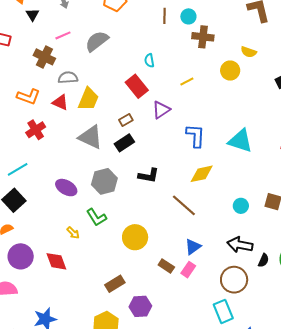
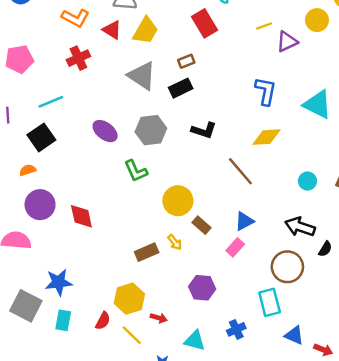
purple triangle: (161, 110) -> (287, 42), moved
yellow arrow: (73, 233) -> (175, 242), moved
brown rectangle: (166, 266) -> (202, 225), moved
purple hexagon: (140, 306) -> (202, 288), moved

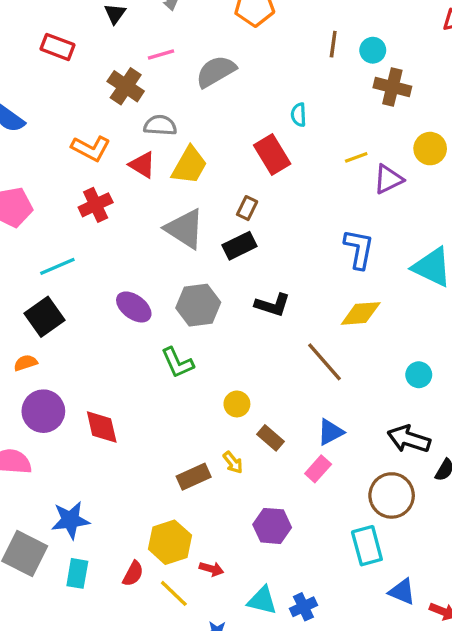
brown rectangle: (186, 61) -> (247, 208), turned -42
yellow circle: (178, 201) -> (237, 404), size x0.6
blue cross: (236, 329) -> (303, 607), moved

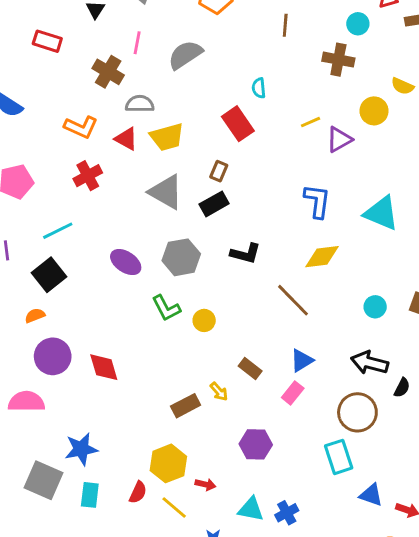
cyan circle: (373, 50) -> (358, 24), moved
pink line: (161, 55) -> (137, 43), turned -60
yellow trapezoid: (189, 165) -> (167, 137), turned 48
yellow circle: (237, 404) -> (204, 320), moved

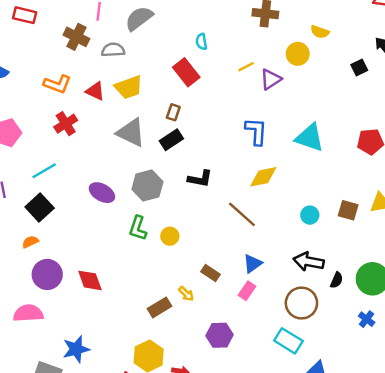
gray semicircle: (140, 104) -> (113, 50), moved
green L-shape: (166, 308) -> (138, 228), turned 50
cyan rectangle: (339, 457) -> (288, 341), turned -36

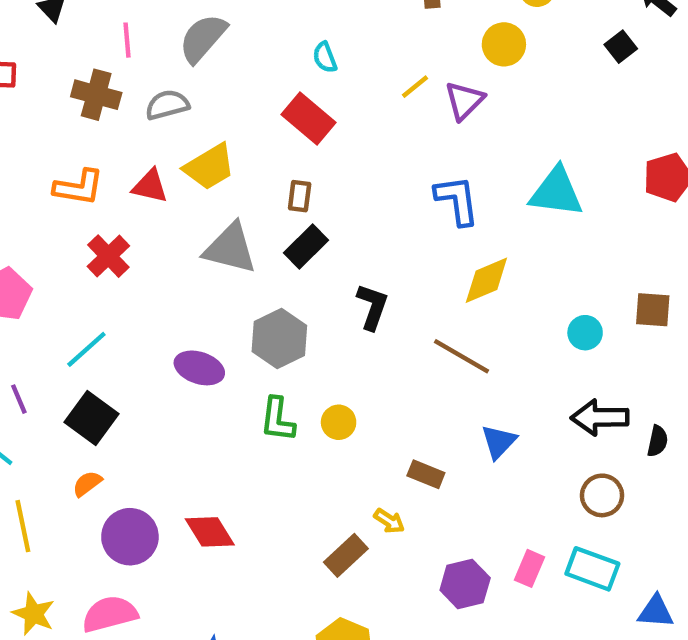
black L-shape: (200, 179) -> (372, 307), turned -70
pink rectangle: (247, 291) -> (530, 568), moved
brown circle: (301, 303) -> (602, 495), size x0.7

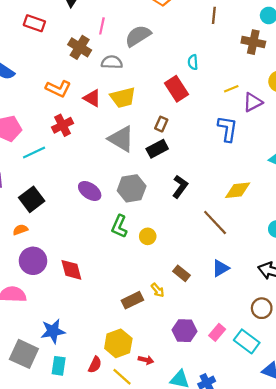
blue L-shape: (457, 200) -> (228, 129), moved
cyan line: (86, 349) -> (34, 152), moved

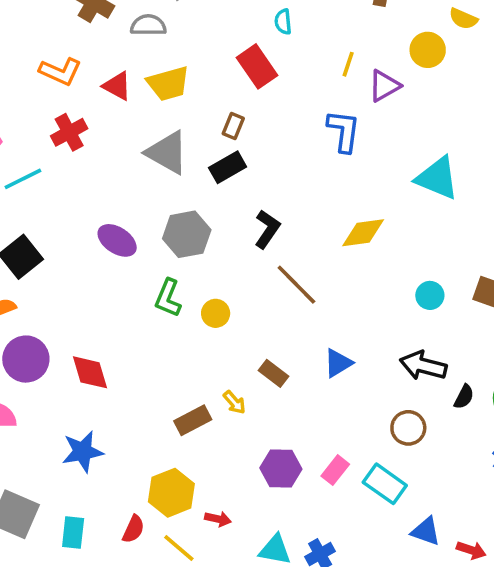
yellow line: (231, 89) -> (348, 64), turned -48
brown line: (215, 223) -> (296, 285), moved
blue star: (53, 331) -> (83, 452), moved

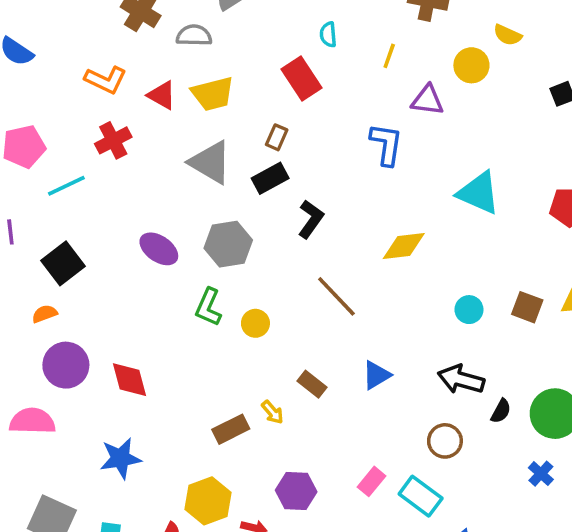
yellow line: (348, 64) -> (389, 56), moved
purple triangle: (384, 86) -> (428, 100), turned 36
black L-shape: (267, 229) -> (311, 219), moved
purple hexagon: (281, 469) -> (296, 491), moved

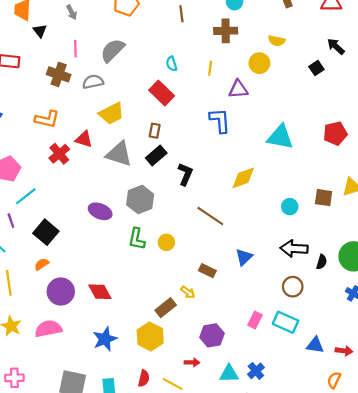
red triangle: (162, 95) -> (84, 139), moved
cyan line: (66, 186) -> (26, 196), moved
yellow hexagon: (208, 501) -> (150, 336), moved

